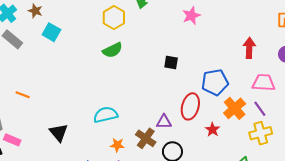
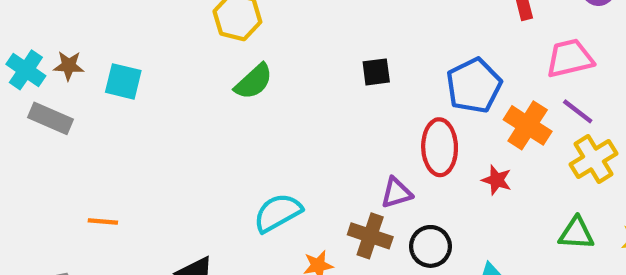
brown star: (35, 11) -> (69, 66), moved

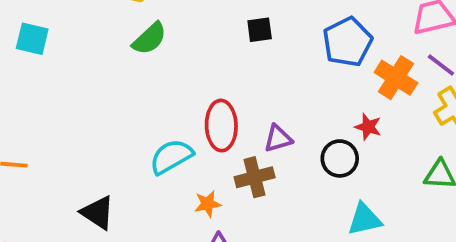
red ellipse: (440, 147) -> (221, 126), moved
brown cross: (370, 236) -> (255, 177), turned -33
black circle: (430, 246) -> (340, 158), moved

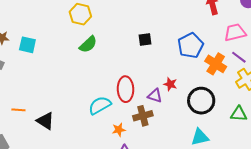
red star: (368, 127) -> (170, 84), moved
purple triangle: (278, 138) -> (155, 96), turned 35
black circle: (340, 158) -> (201, 101), moved, size x1.4
black triangle: (98, 213) -> (45, 121), moved

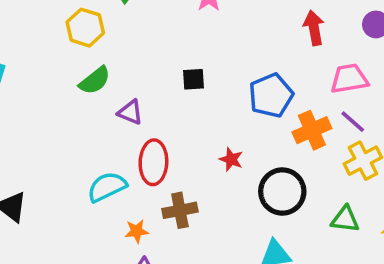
orange cross: (216, 64) -> (312, 130), turned 30
purple triangle: (155, 96) -> (130, 112), moved

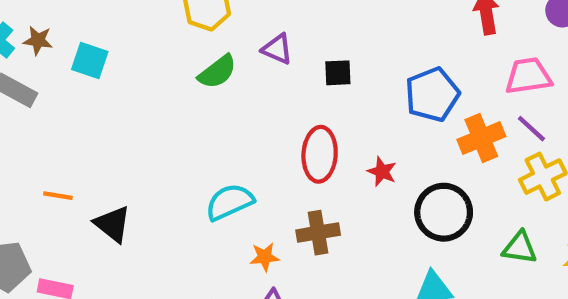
purple triangle: (130, 112) -> (277, 49), moved
red ellipse: (153, 162) -> (320, 154), moved

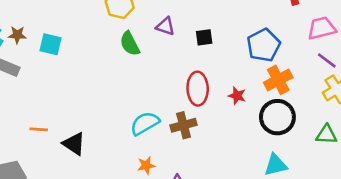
green semicircle: (217, 72) -> (130, 44), turned 105
orange cross: (481, 138) -> (278, 80), moved
brown cross: (318, 233) -> (183, 125), moved
orange star: (265, 257) -> (146, 165), moved

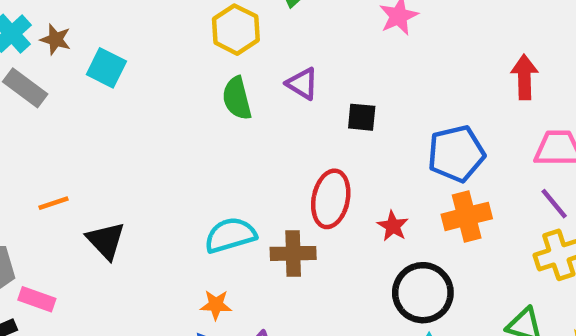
black circle: (277, 117) -> (423, 293), moved
orange line: (39, 129) -> (53, 203), turned -36

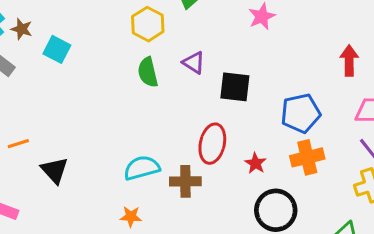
black square: (362, 117) -> (235, 87), size x1.5

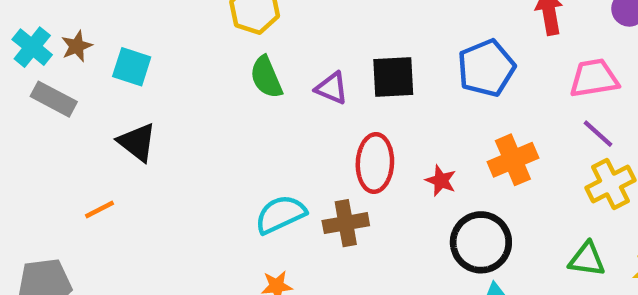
brown star: (22, 29) -> (77, 46), turned -30
purple triangle: (194, 63) -> (332, 88), moved
blue pentagon: (301, 113) -> (486, 68), moved
black triangle: (55, 170) -> (137, 142), moved

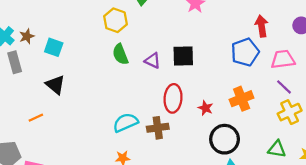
blue pentagon: (486, 68) -> (245, 52), moved
gray rectangle: (54, 99) -> (15, 62), turned 45

